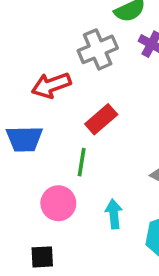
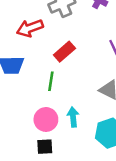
pink circle: (58, 203) -> (46, 119), moved
black square: (42, 257) -> (45, 147), moved

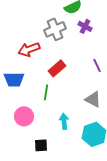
pink circle: (46, 119) -> (24, 116), moved

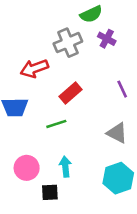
green line: (46, 92) -> (56, 124), turned 63
pink circle: (24, 116) -> (27, 168), moved
cyan arrow: (64, 121) -> (65, 167), moved

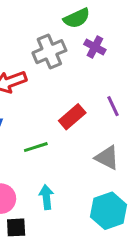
red rectangle: (71, 93) -> (72, 117), moved
black square: (50, 192) -> (16, 227), moved

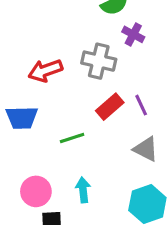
gray cross: (49, 52) -> (99, 61), moved, turned 36
purple line: (113, 106) -> (141, 105), moved

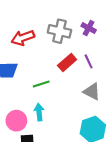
purple cross: (133, 34) -> (89, 28), moved
cyan arrow: (83, 190) -> (39, 112), moved

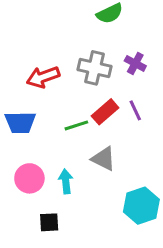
green line: (41, 84) -> (76, 125), moved
gray triangle: (92, 92) -> (104, 159), moved
pink circle: (16, 121) -> (29, 178), moved

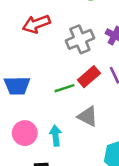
gray cross: (94, 68) -> (80, 39), turned -36
red arrow: (43, 77) -> (36, 24), moved

